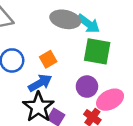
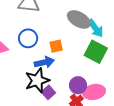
purple circle: (87, 87) -> (78, 85), moved

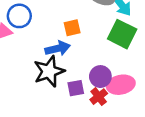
blue circle: (28, 38) -> (19, 16), moved
purple square: (48, 92) -> (76, 88), moved, turned 32

